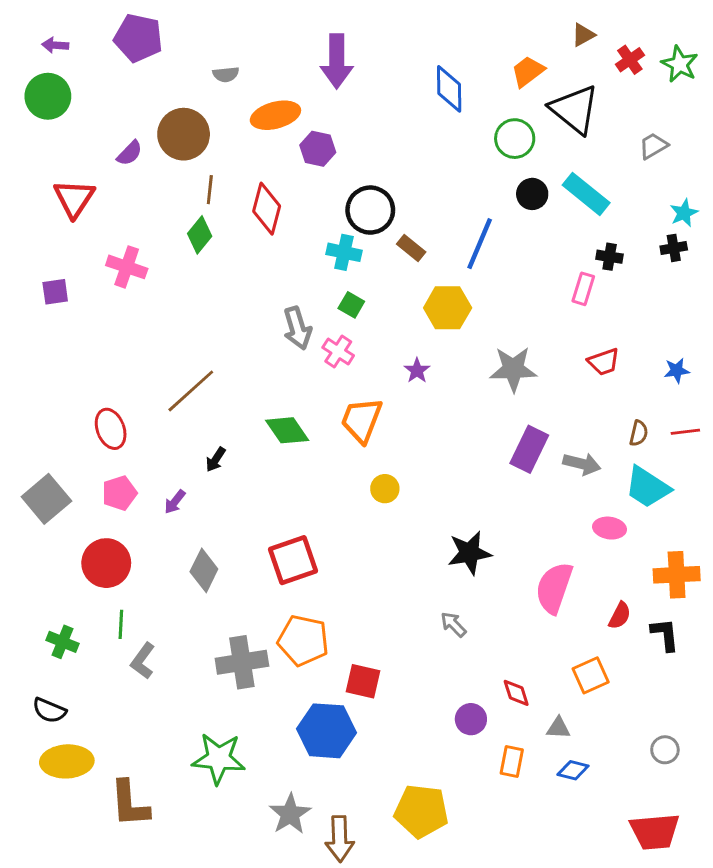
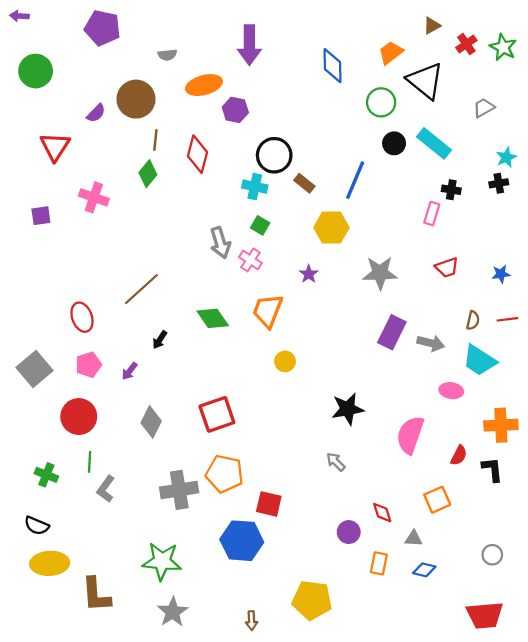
purple arrow: (55, 45) -> (19, 16), moved
gray star: (290, 814) -> (173, 612), moved
brown arrow: (340, 839) -> (252, 621), size x0.6

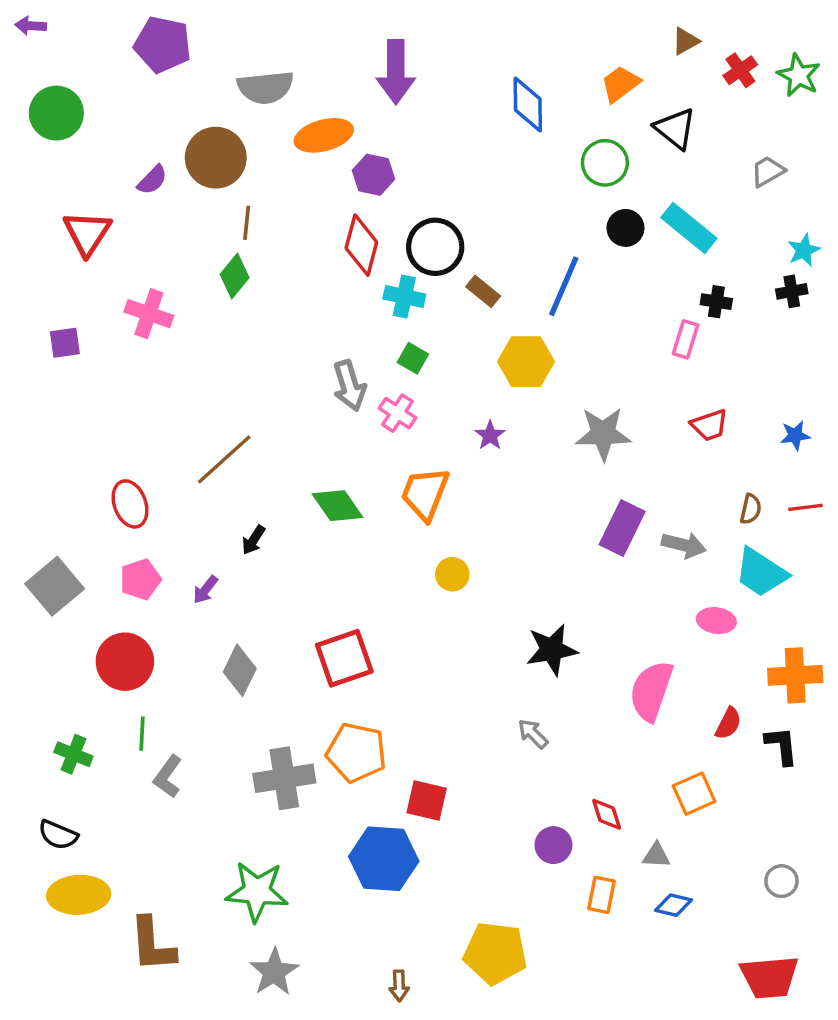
gray semicircle: (167, 55) -> (265, 87), size x1.8
black triangle: (425, 81) -> (675, 129), size x0.7
red diamond: (198, 154) -> (361, 245), moved

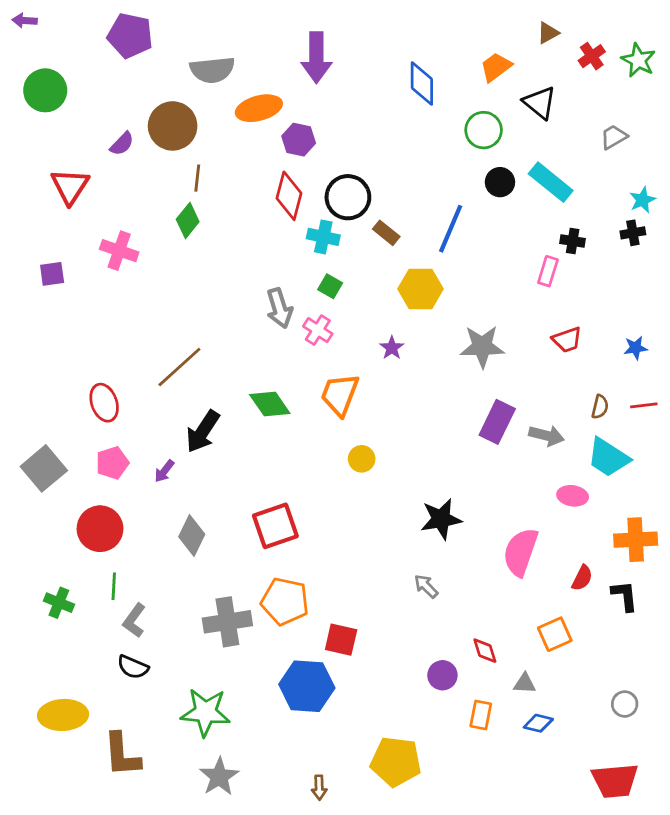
black arrow: (253, 540) -> (203, 431), size x1.8
black semicircle: (58, 835) -> (133, 667), moved

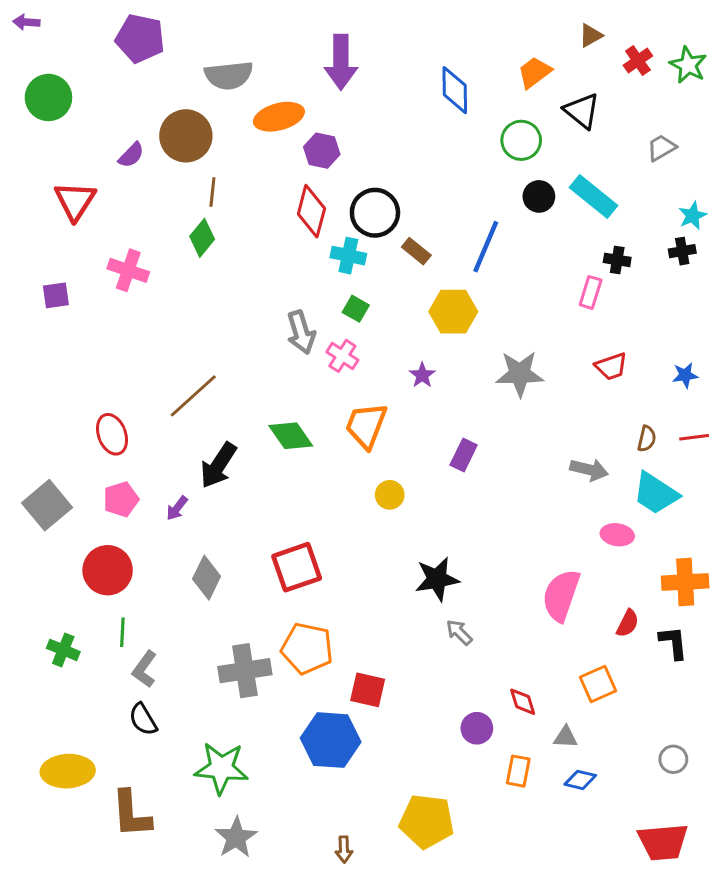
purple rectangle: (497, 422) -> (464, 455), moved, size x0.7
black star: (441, 519) -> (437, 579), moved
black semicircle: (133, 667) -> (143, 719), turned 36

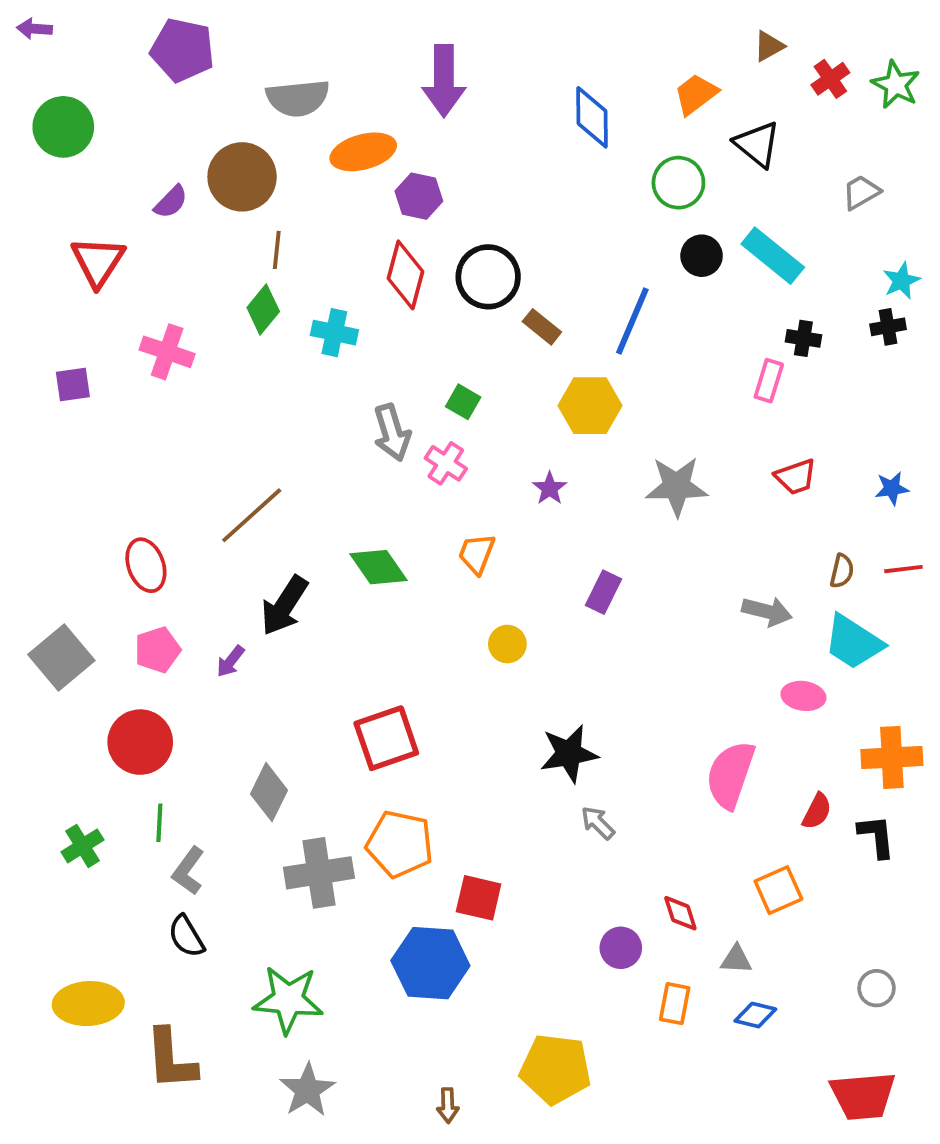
cyan cross: (348, 256) -> (334, 333), moved
orange trapezoid: (366, 425) -> (477, 554), size x0.7
gray diamond: (207, 578) -> (269, 792), moved
green cross: (63, 650) -> (83, 846), turned 36

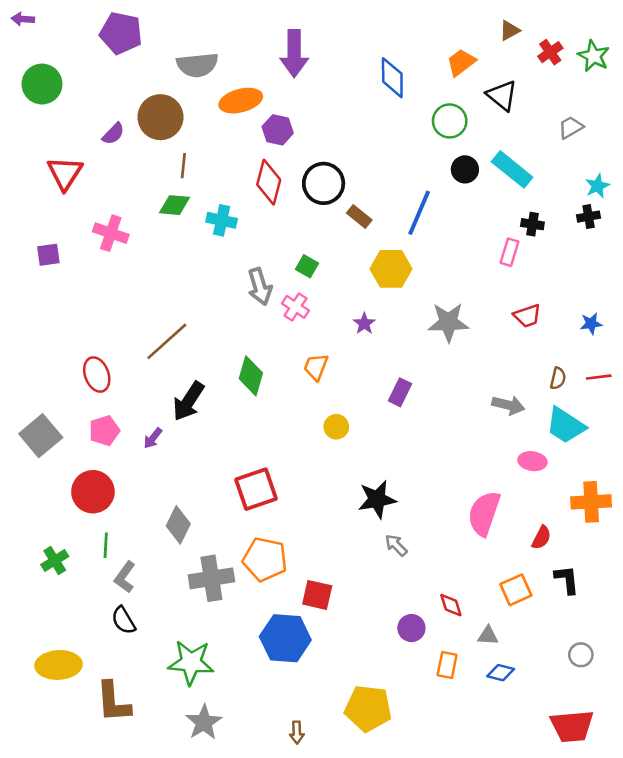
green diamond: (263, 310) -> (174, 205), turned 56
green diamond: (379, 567) -> (251, 376), turned 51
black L-shape: (876, 836) -> (567, 580), moved

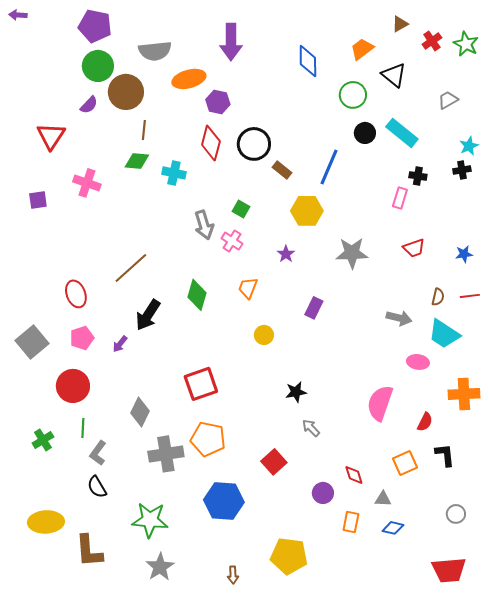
green circle: (42, 84) -> (98, 66), moved
black star: (377, 499) -> (296, 392), size x0.7
red square: (317, 595) -> (274, 462), moved, turned 35

